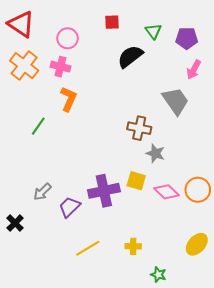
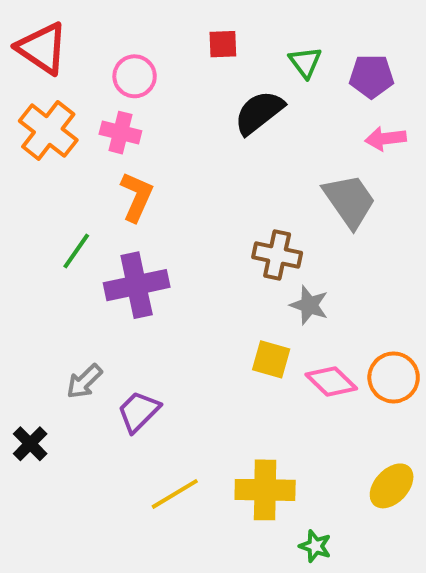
pink arrow: (194, 70) -> (386, 139), turned 54
purple cross: (104, 191) -> (137, 285), moved
yellow cross: (133, 246) -> (265, 490), size x1.8

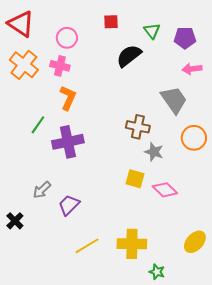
orange circle: (394, 377) -> (194, 138), moved

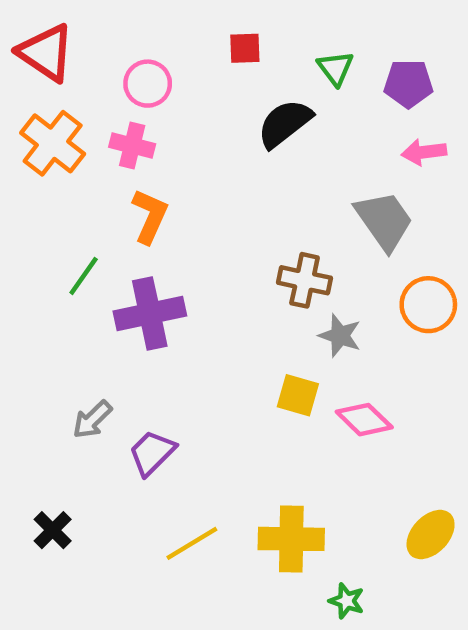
black cross: (15, 221) -> (53, 530), moved

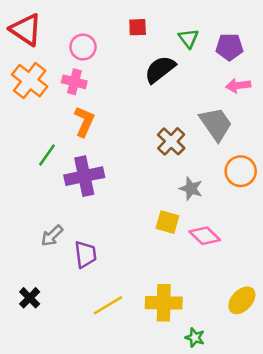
brown cross: (305, 280) -> (171, 141), moved, turned 32
purple trapezoid: (152, 453) -> (85, 254), turned 128

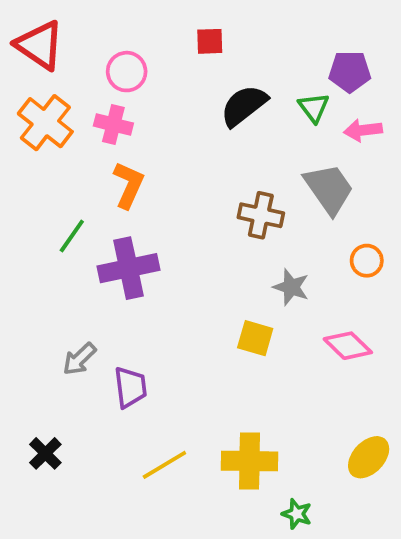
green triangle: (189, 38) -> (314, 108), moved
brown cross: (171, 141) -> (261, 215), turned -32
orange circle: (241, 171) -> (367, 261), size x0.7
pink diamond: (205, 236) -> (348, 346), moved

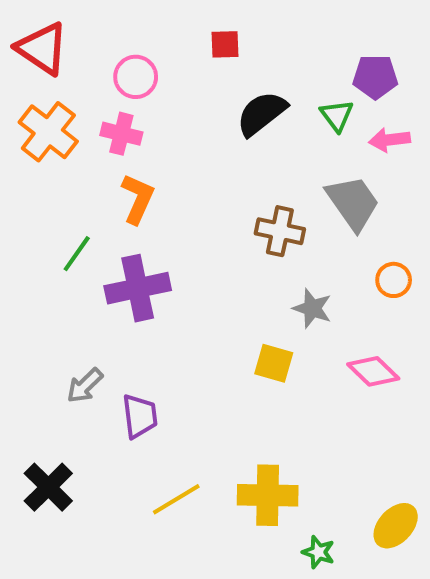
black cross: (45, 453) -> (48, 487), size x1.4
yellow ellipse: (369, 457) -> (396, 526), moved

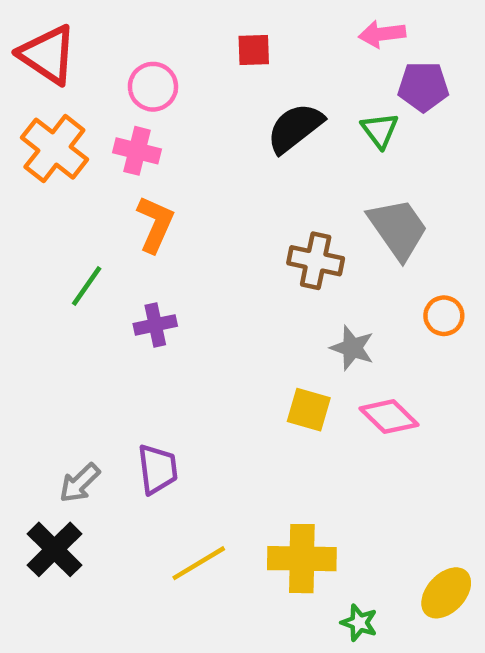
pink arrow: (390, 140) -> (382, 34), moved
purple cross: (138, 288) -> (155, 325), size x0.6
pink diamond: (373, 371) -> (389, 417), moved
gray arrow: (85, 386) -> (80, 483), moved

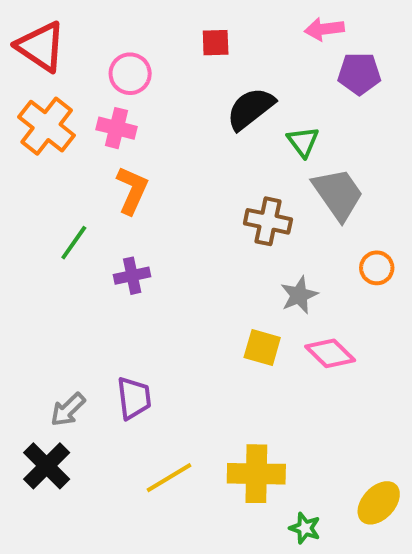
green triangle: (380, 130) -> (303, 142), moved
gray star: (352, 348) -> (299, 295), turned 30

